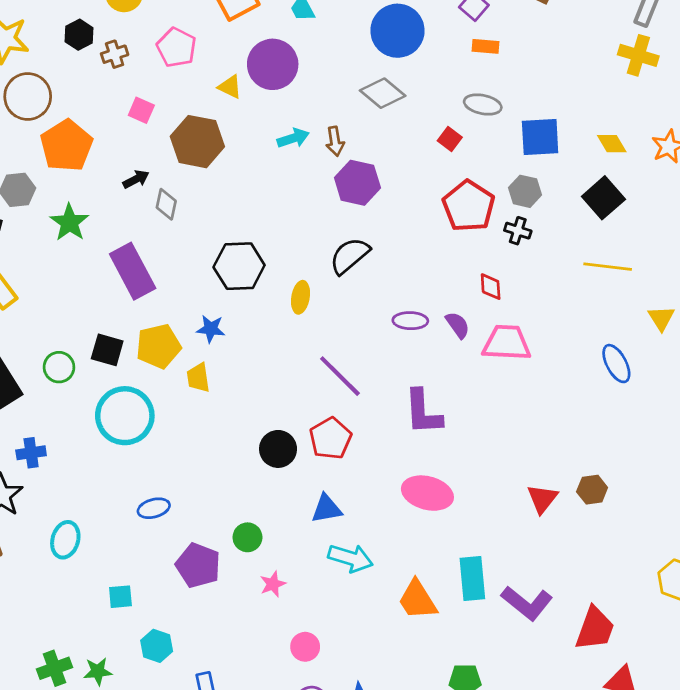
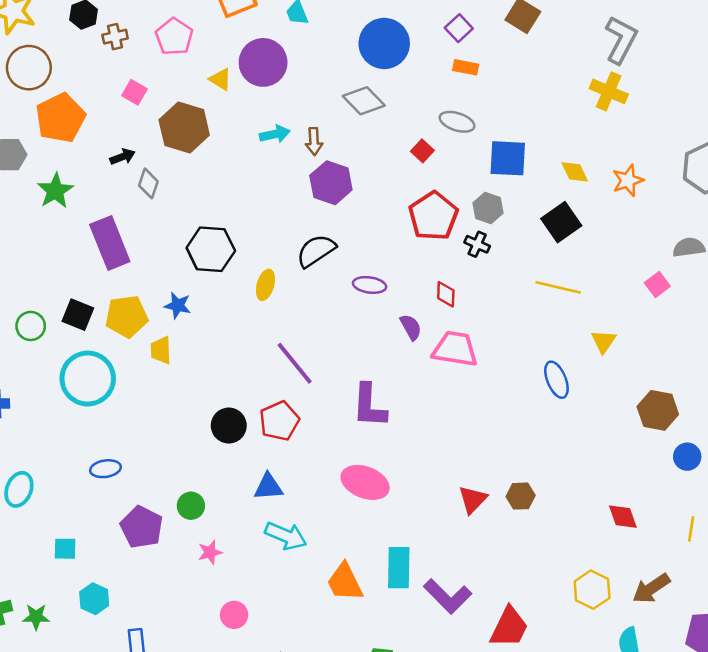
purple ellipse: (410, 321) -> (370, 285), moved

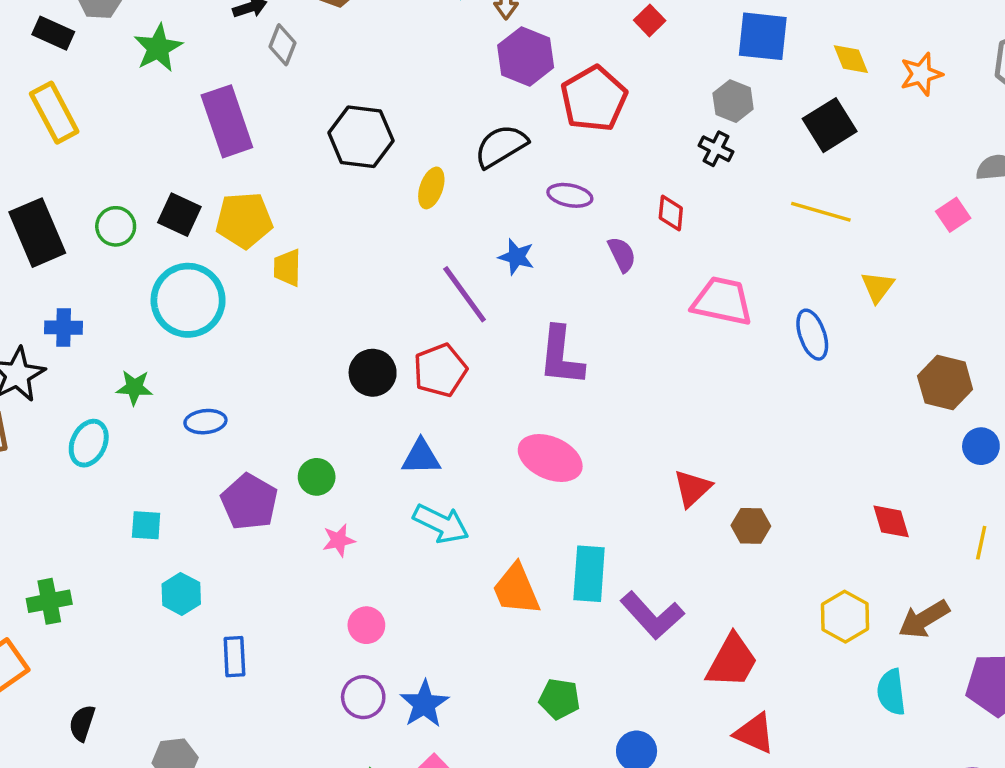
red pentagon: (433, 216) -> (594, 99), moved
blue star: (178, 305) -> (516, 257), moved
pink trapezoid: (455, 349) -> (722, 301), moved
brown hexagon: (521, 496) -> (751, 526), moved
green star: (36, 617) -> (134, 388), moved

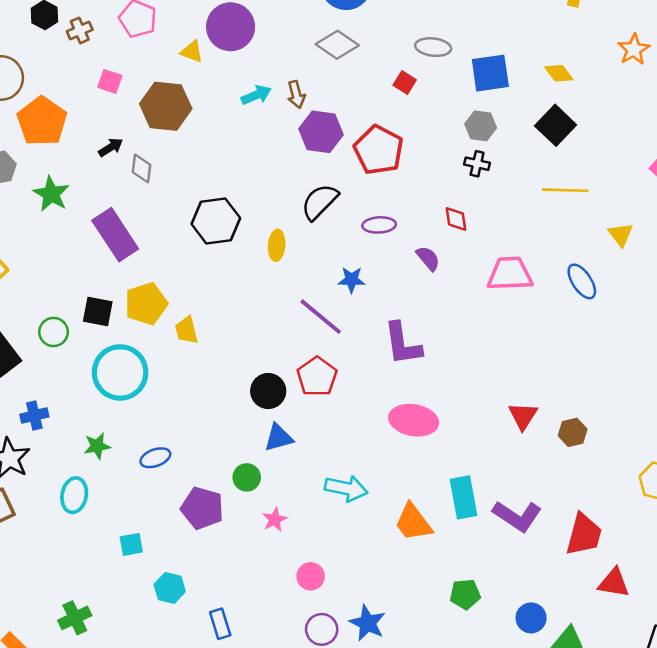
orange star: (921, 74) -> (634, 49), moved
blue triangle: (421, 457) -> (279, 438), moved

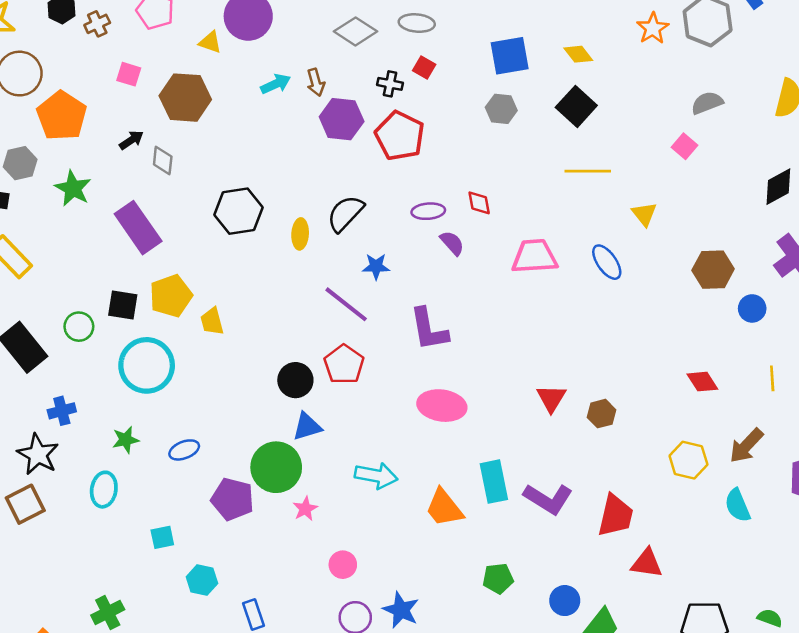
gray ellipse: (433, 47) -> (417, 23), moved
black cross: (477, 164) -> (390, 84), moved
black semicircle: (320, 202) -> (345, 213), moved
purple ellipse: (379, 225) -> (428, 211), moved
green circle: (247, 477) -> (276, 467), size x1.8

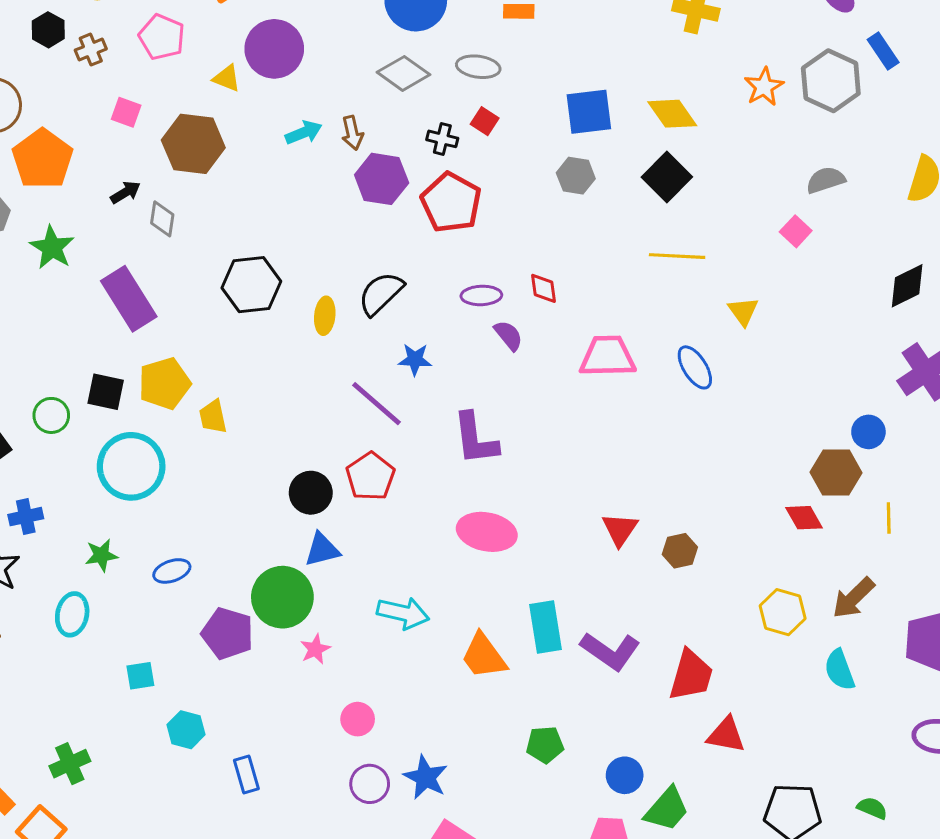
yellow diamond: (578, 54) -> (672, 114), size x1.4
brown hexagon: (713, 270) -> (836, 472), moved

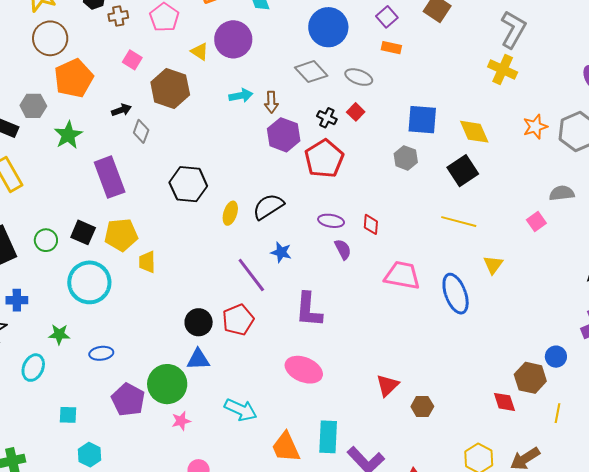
blue ellipse: (695, 367) -> (456, 294), size x1.4

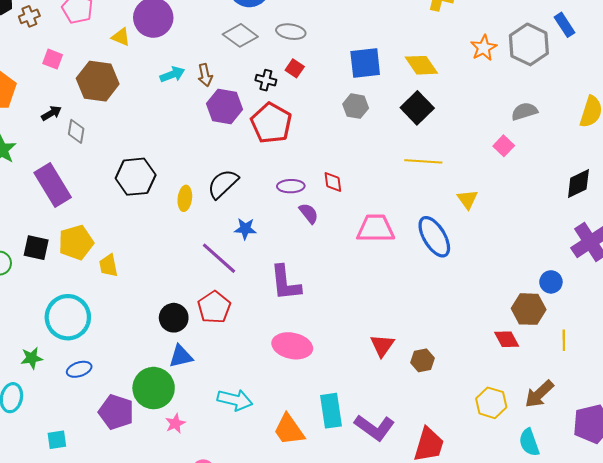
cyan circle: (89, 282) -> (68, 317), moved

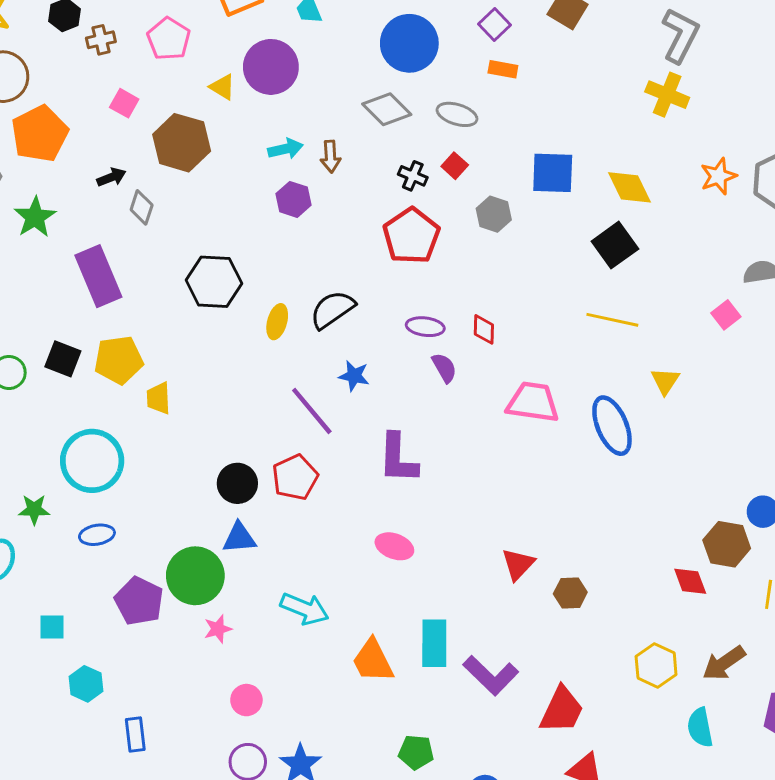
purple hexagon: (224, 106) -> (294, 199), moved, size x0.7
gray hexagon: (356, 106) -> (494, 214), moved
pink ellipse: (292, 346) -> (394, 546), size x0.7

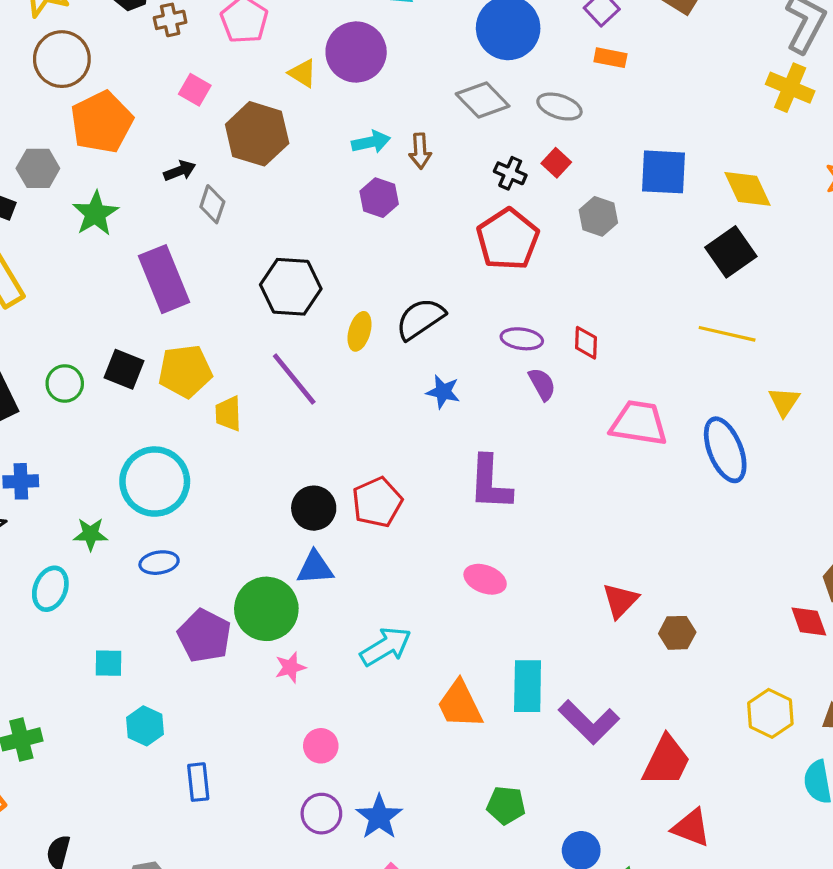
purple line: (312, 411) -> (294, 379), moved
cyan arrow: (305, 609) -> (386, 647), turned -54

